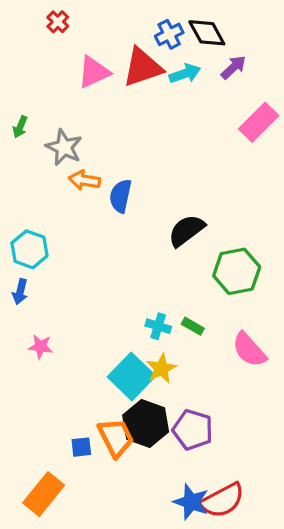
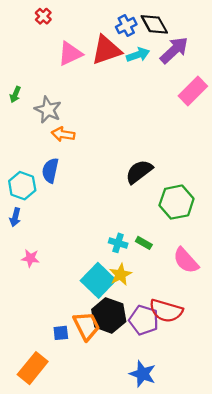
purple arrow: (234, 67) -> (174, 50), size x1.5
blue semicircle: (121, 196) -> (50, 170), moved
red semicircle: (223, 500) -> (166, 311), moved, turned 44

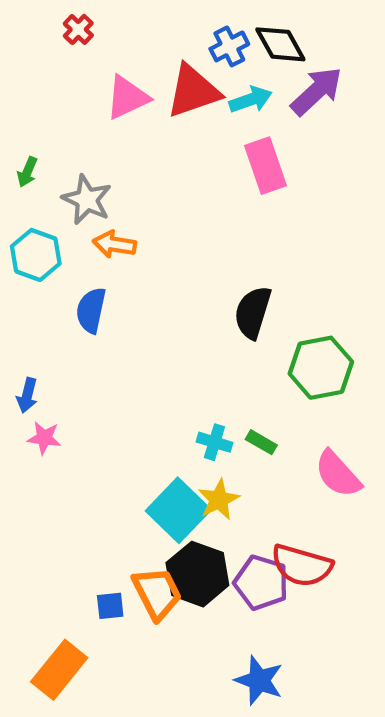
pink rectangle: (193, 91) -> (266, 166), moved, turned -64
black semicircle: (139, 172) -> (253, 312), turned -36
cyan hexagon: (22, 186) -> (36, 255), moved
pink star: (30, 258) -> (44, 438), moved

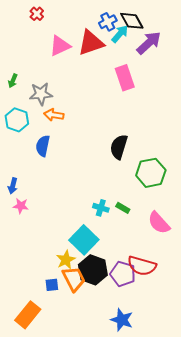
cyan arrow: (251, 100) -> (120, 34), moved, turned -30
gray star: (87, 200) -> (41, 94), turned -30
yellow star: (219, 500) -> (66, 260), moved

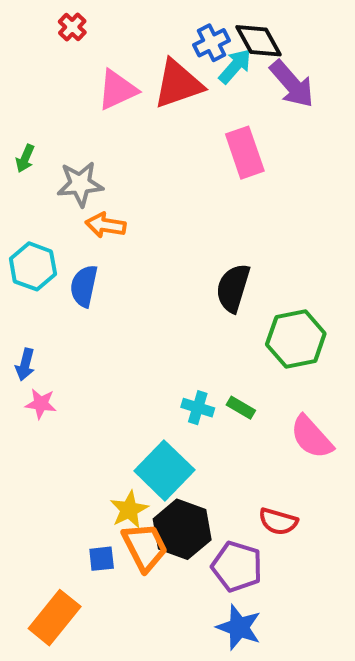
purple arrow: (149, 43) -> (292, 84), turned 92
cyan hexagon: (17, 120) -> (33, 266), moved
red semicircle: (142, 266) -> (278, 521), size x0.7
purple pentagon: (123, 274) -> (237, 567), moved

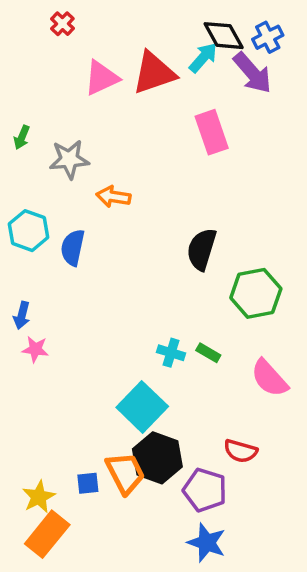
blue cross: (211, 43) -> (268, 37), moved
orange arrow: (106, 225) -> (113, 197), moved
yellow star: (129, 510) -> (39, 497), moved

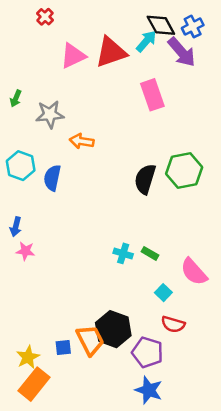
green hexagon: (256, 293) -> (184, 171), moved
cyan square: (142, 407) -> (163, 293), moved, size x0.5

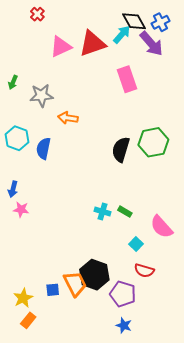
orange rectangle: (34, 384) -> (28, 320), size x0.6
blue star: (149, 390) -> (124, 325), size x0.7

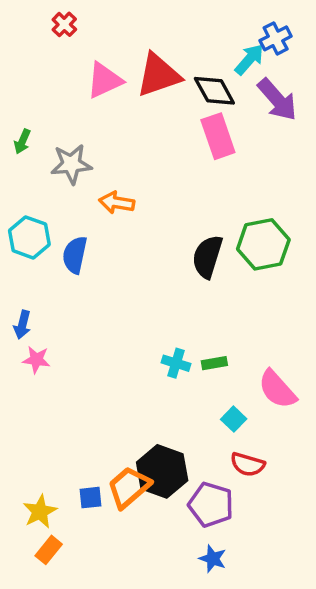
black diamond: (134, 21) -> (214, 91), moved
cyan arrow: (122, 34) -> (249, 59), moved
purple arrow: (151, 44) -> (277, 100), moved
green rectangle: (125, 212) -> (214, 363), turned -40
orange trapezoid: (75, 284) -> (129, 487), turned -104

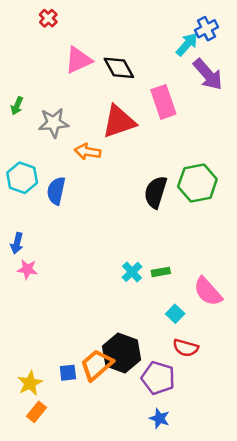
red triangle: (159, 75) -> (119, 122), moved
black diamond: (214, 91) -> (119, 68), moved
cyan cross: (176, 363) -> (132, 272), turned 30

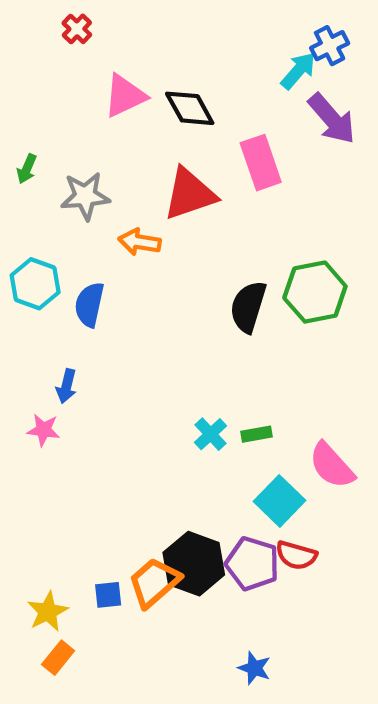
blue arrow: (17, 243) -> (66, 386), moved
cyan square: (175, 314) -> (279, 501), size x1.6
purple pentagon: (158, 378) -> (252, 564), moved

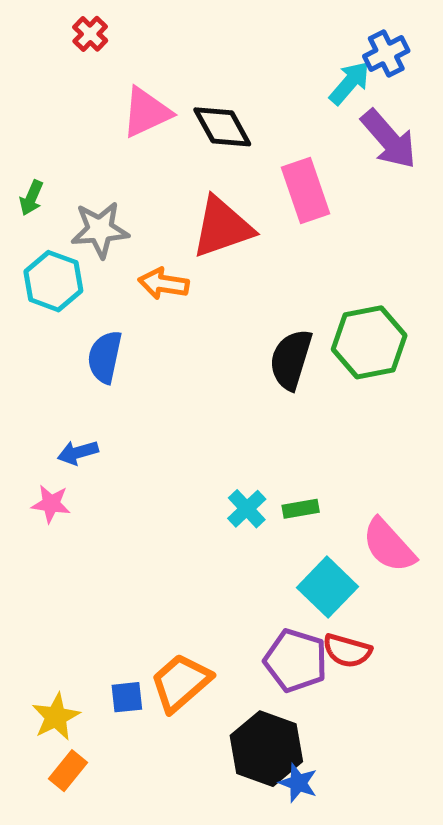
cyan hexagon: (35, 284) -> (53, 281), moved
blue arrow: (66, 386) -> (78, 452), turned 60
black hexagon: (194, 564) -> (266, 749), moved

